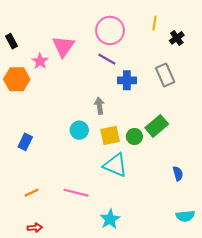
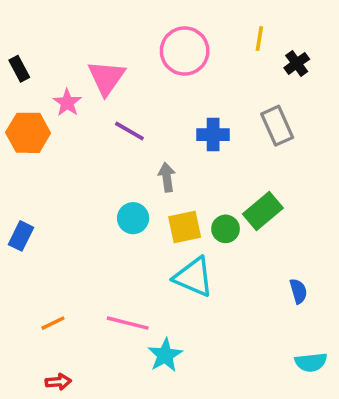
purple line: (107, 59) -> (129, 131), moved
blue rectangle: (25, 142) -> (21, 236), moved
cyan star: (110, 219) -> (165, 355), moved

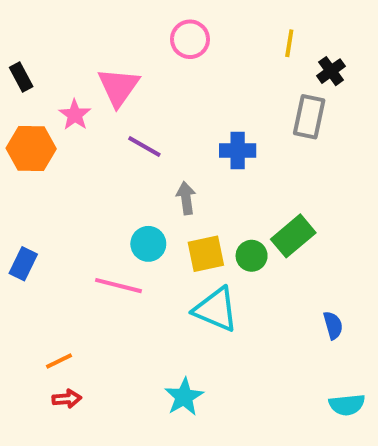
pink circle: (185, 51) -> (190, 39), moved, size x0.7
gray rectangle: (277, 126) -> (309, 117), moved, turned 36
pink line: (128, 323) -> (118, 286), moved
red arrow: (58, 382) -> (67, 399), moved

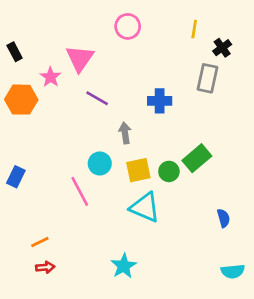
pink line: (118, 286) -> (80, 191), turned 48

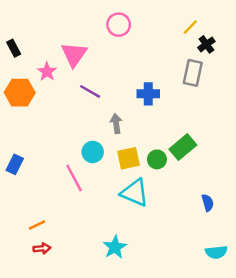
yellow line: (194, 29) -> (190, 27), moved, turned 35

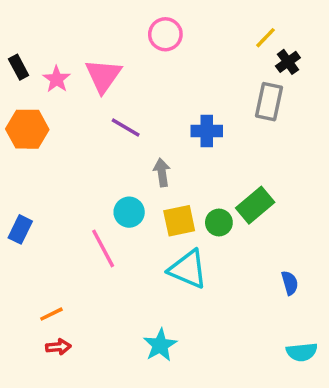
pink star: (47, 72) -> (57, 79), moved

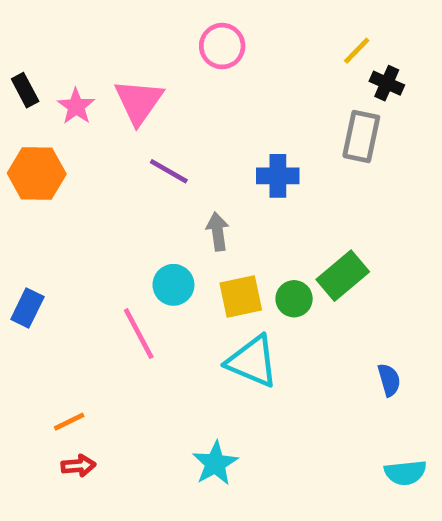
black cross: (288, 62) -> (387, 83), turned -30

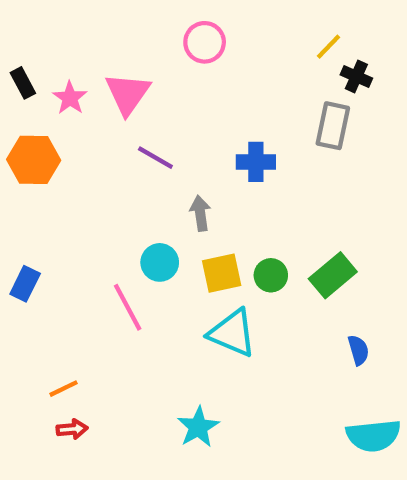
green rectangle: (343, 276) -> (333, 275), moved
cyan semicircle: (405, 473) -> (373, 436), size x1.4

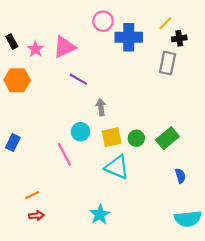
black cross: (356, 76) -> (179, 38), turned -32
pink triangle: (128, 94) -> (64, 47), turned 30
blue cross: (256, 162) -> (129, 37), moved, size x1.4

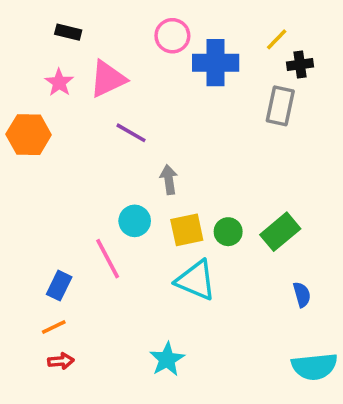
black rectangle: (12, 42) -> (68, 32), moved, turned -48
blue rectangle: (13, 143) -> (59, 286), moved

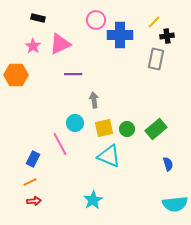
purple line: (131, 133) -> (73, 74), turned -30

